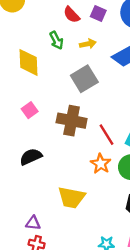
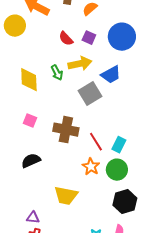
green arrow: (56, 40) -> (57, 73), moved
yellow arrow: (88, 44) -> (80, 64), size x1.6
gray square: (84, 79) -> (90, 94), moved
pink square: (30, 110) -> (30, 121), turned -32

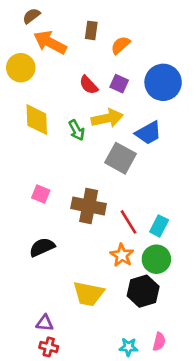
yellow diamond: (29, 80) -> (37, 120), moved
gray square: (90, 94) -> (121, 158), turned -30
black hexagon: (125, 202) -> (143, 291), moved

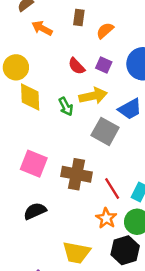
orange arrow: (50, 42) -> (42, 28), size x0.7
yellow circle: (21, 68) -> (16, 67), moved
pink square: (41, 194) -> (34, 164), size x1.6

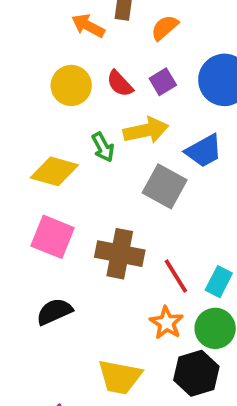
orange arrow: (42, 28) -> (88, 26), moved
purple square: (104, 65) -> (163, 82), turned 35
yellow circle: (16, 67) -> (71, 85), moved
yellow diamond: (30, 97) -> (54, 171), moved, turned -72

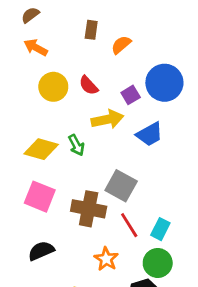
orange arrow: (88, 26) -> (36, 47), moved
purple square: (163, 82) -> (131, 95), moved
green arrow: (103, 147) -> (76, 145), moved
gray square: (165, 186) -> (121, 186), moved
orange star: (167, 323) -> (106, 259), moved

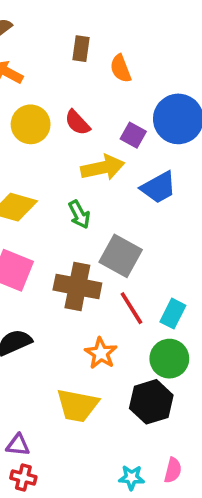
orange semicircle: (121, 45) -> (121, 68), turned -70
purple square: (131, 95) -> (133, 135), turned -30
green arrow: (76, 145) -> (79, 214), moved

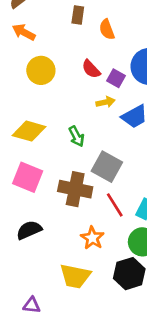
red semicircle: (77, 123) -> (91, 69), moved
yellow arrow: (103, 168) -> (106, 102), moved, size x0.6

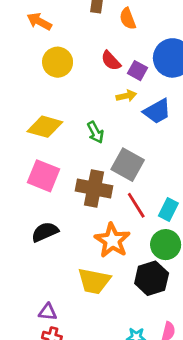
orange star: (92, 238) -> (112, 240), size x1.4

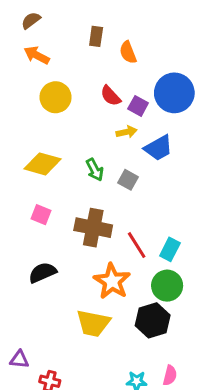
gray square: (128, 165) -> (128, 180), moved, size x0.6
pink square: (44, 176) -> (41, 215), size x0.6
purple triangle: (48, 312) -> (19, 359), moved

